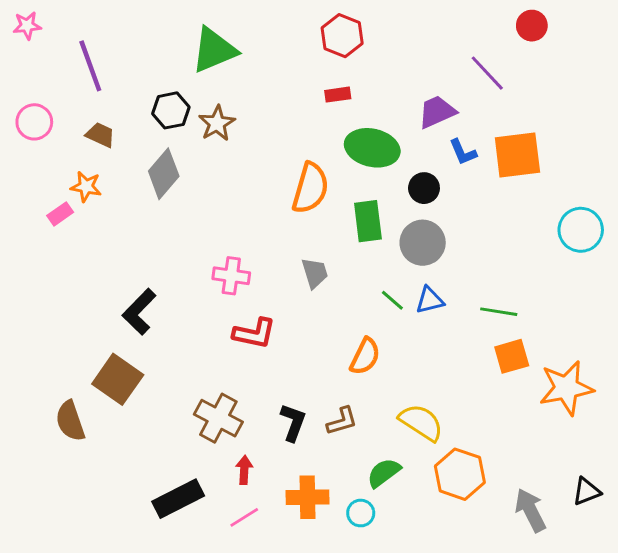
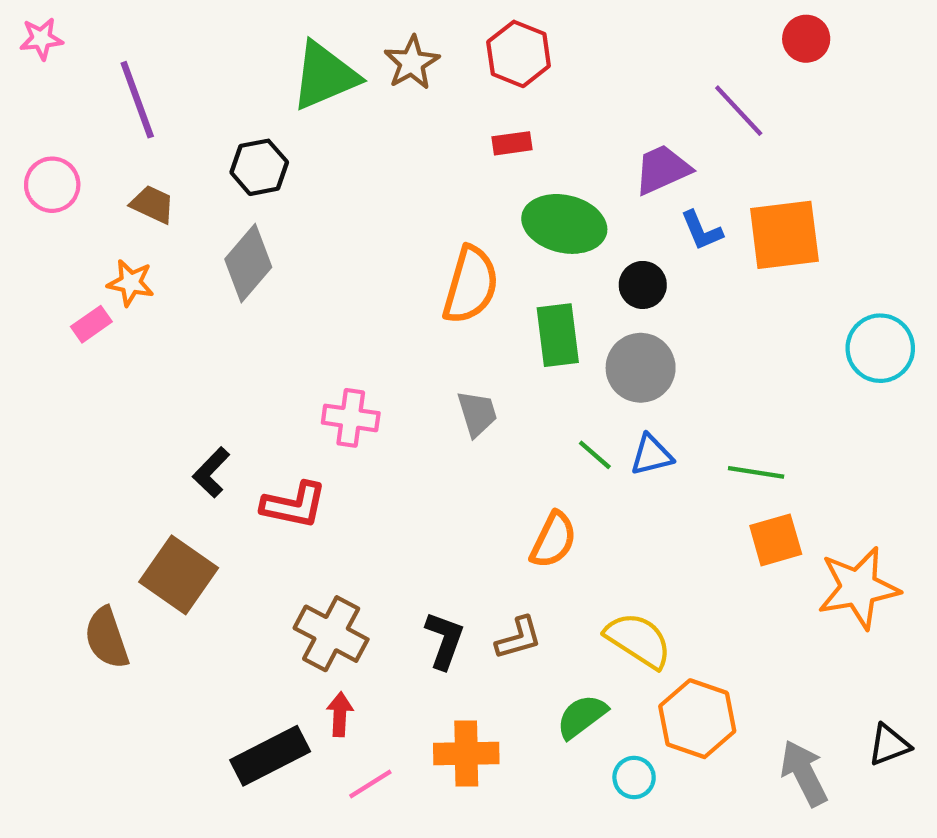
brown star: (217, 123) -> (412, 63), moved
black L-shape: (139, 312) -> (211, 472), size x0.7
red L-shape: (254, 333) -> (294, 505), moved
red arrow: (244, 470) -> (340, 714), moved
cyan circle: (361, 513) -> (634, 777), moved

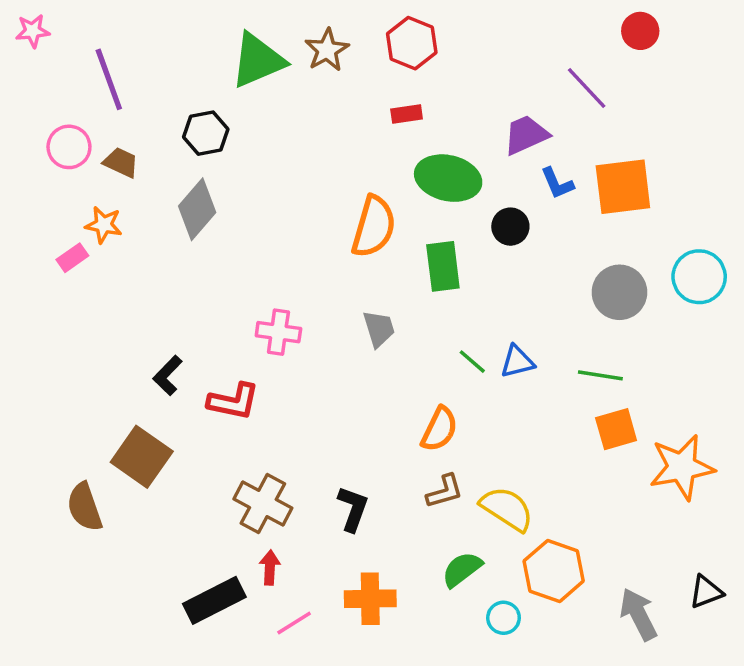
pink circle: (52, 185) -> (69, 147), moved
gray circle: (641, 368) -> (619, 292), moved
brown L-shape: (519, 638) -> (445, 491), moved

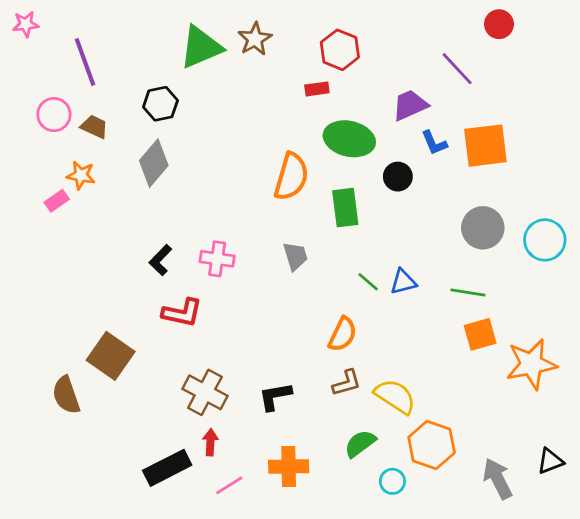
red hexagon: (412, 43) -> (340, 50), moved
cyan circle: (699, 277) -> (545, 240), moved
black L-shape: (168, 375) -> (160, 260), moved
black L-shape: (353, 509) -> (275, 396), turned -120

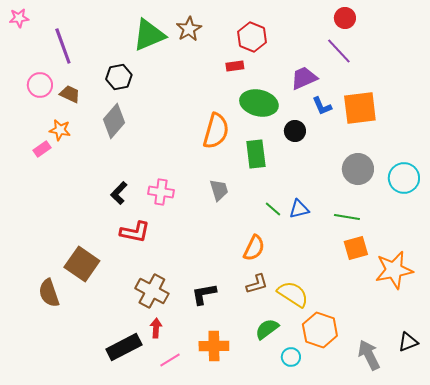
red circle: (499, 24) -> (345, 18), moved

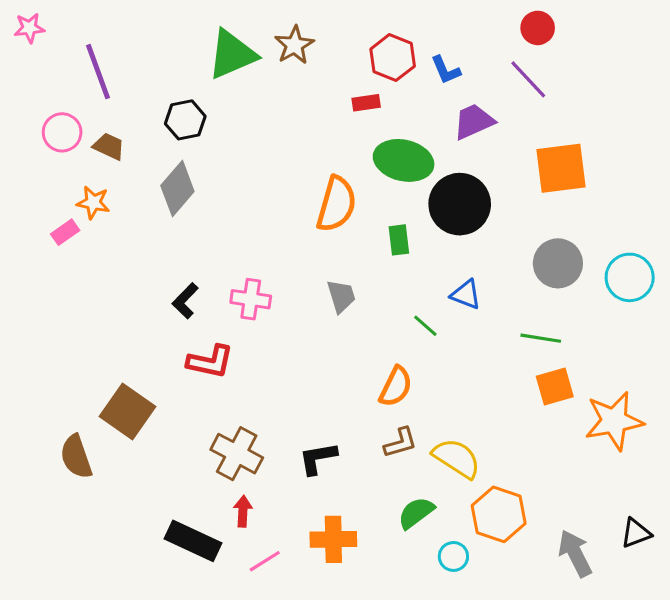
blue L-shape: (322, 106) -> (446, 70), moved
black circle: (295, 131) -> (460, 204), size x1.8
green rectangle: (256, 154) -> (399, 240), size x0.7
blue triangle: (299, 209) -> (466, 295), moved, turned 35
black rectangle: (124, 347) -> (193, 541), turned 52

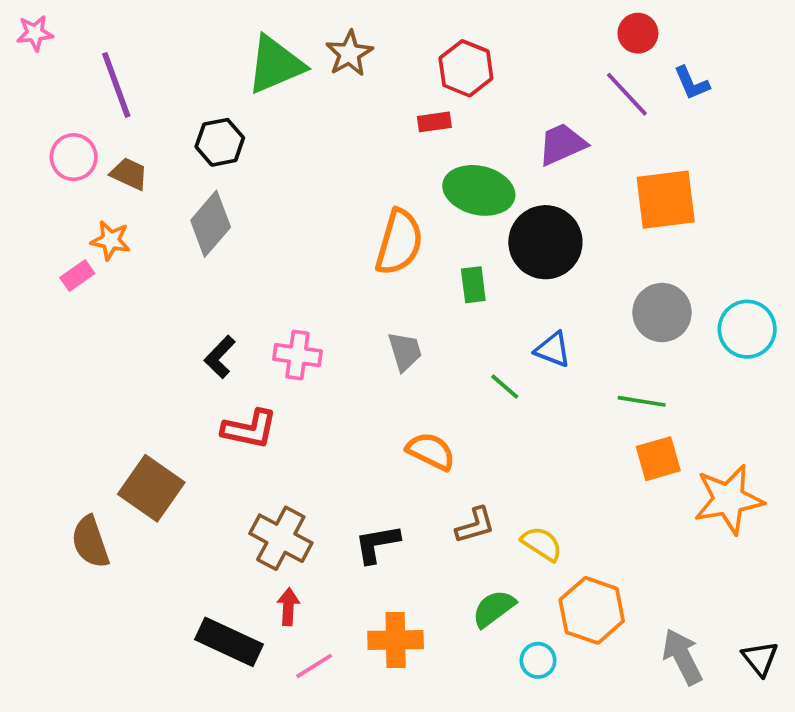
blue L-shape: (446, 70) -> (692, 83), moved
orange semicircle: (396, 387) -> (431, 451), moved, turned -90
yellow semicircle: (457, 458) -> (542, 544), size x0.7
black triangle: (636, 533) -> (760, 659), moved, turned -48

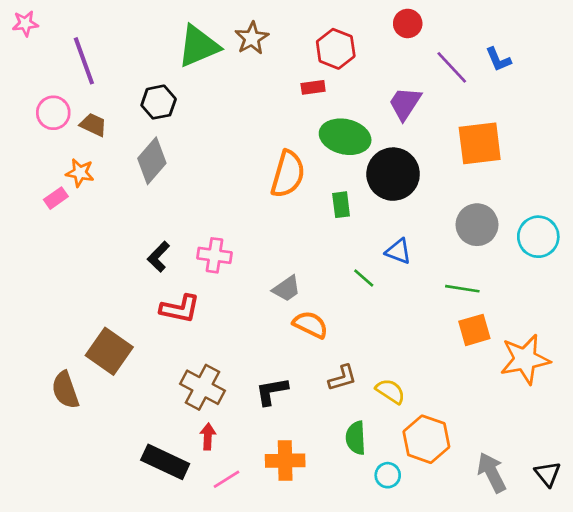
red circle: (638, 33) -> (408, 23), moved
purple trapezoid: (562, 144) -> (405, 103), turned -33
gray trapezoid: (405, 351) -> (286, 289), moved, turned 72
green semicircle: (494, 609) -> (356, 438), turned -56

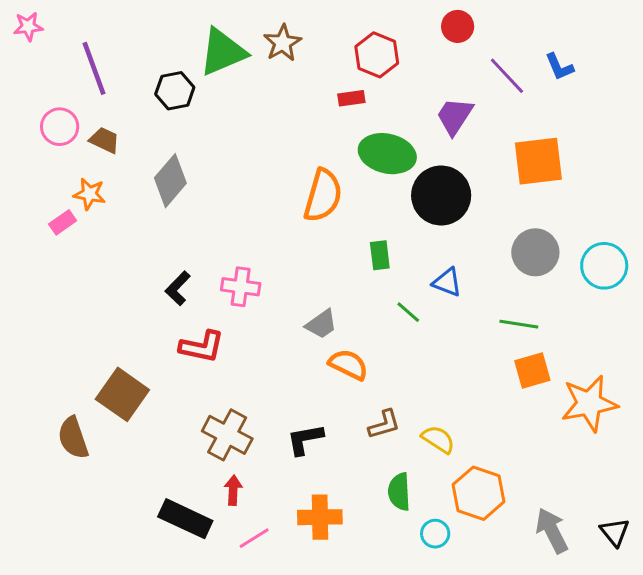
black hexagon: (159, 102) -> (175, 91), moved
green rectangle: (341, 205) -> (380, 255), moved

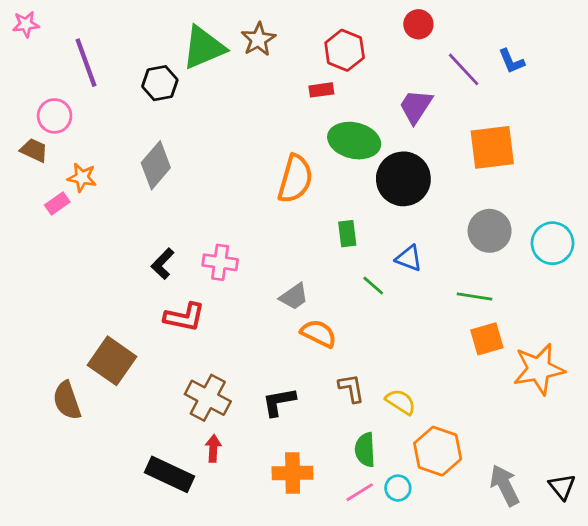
brown trapezoid: (105, 140) -> (34, 150), moved
brown L-shape: (384, 424) -> (351, 388), turned -84
pink line: (254, 538) -> (360, 492), moved

